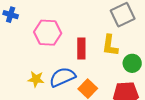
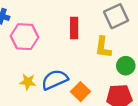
pink hexagon: (48, 33) -> (25, 37), moved
red rectangle: (81, 48) -> (74, 28), moved

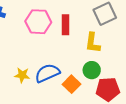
pink hexagon: (25, 37) -> (38, 22), moved
green circle: (126, 66) -> (92, 70), moved

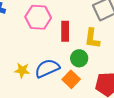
red rectangle: (65, 25) -> (65, 31), moved
green circle: (92, 70) -> (79, 58), moved

